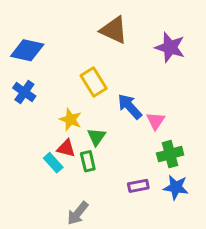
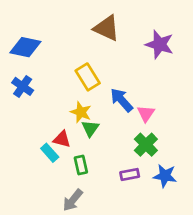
yellow star: (71, 119) -> (81, 112), moved
green cross: (170, 154) -> (146, 145), moved, turned -30
green rectangle: (88, 161) -> (81, 165), moved

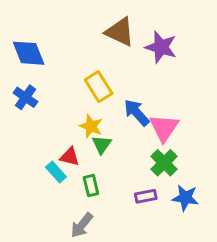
purple star: (159, 44) -> (161, 47), moved
blue diamond: (25, 47) -> (29, 53), turned 56
pink triangle: (146, 114) -> (164, 128), size x1.5

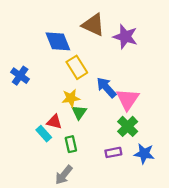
blue diamond: (29, 53) -> (58, 41), moved
yellow star: (91, 126) -> (71, 98), turned -30

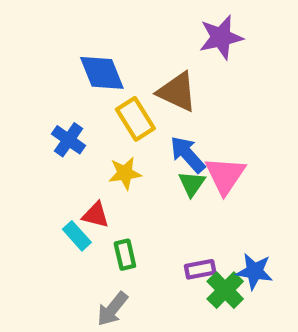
brown triangle: (93, 25) -> (177, 92), moved
purple star: (125, 37) -> (221, 37), moved, turned -30
blue cross: (20, 76) -> (69, 140), moved
green triangle: (79, 112) -> (192, 184), moved
green cross: (128, 126) -> (225, 290), moved

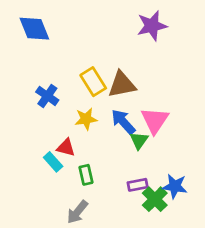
blue diamond: (102, 73) -> (34, 29), moved
brown triangle: (177, 92) -> (122, 85), moved, turned -36
blue arrow: (188, 154) -> (123, 122), moved
green triangle: (192, 184) -> (139, 140), moved

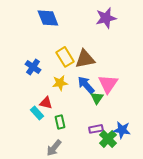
blue diamond: (34, 29) -> (48, 18), moved

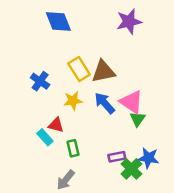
pink triangle: (108, 84) -> (131, 102), turned -30
green triangle: (97, 98) -> (138, 119), moved

